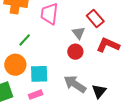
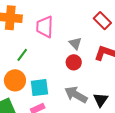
red rectangle: (95, 19) -> (102, 21), moved

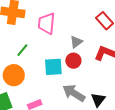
gray triangle: (75, 43) -> (76, 42), turned 32
cyan square: (39, 88) -> (53, 67), moved

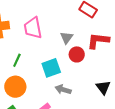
red circle: (73, 61) -> (77, 54), moved
gray arrow: (74, 93) -> (63, 90), moved, size x0.7

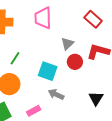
pink trapezoid: (33, 28) -> (43, 18), moved
cyan square: (51, 68) -> (48, 71), turned 30

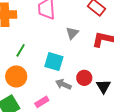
red circle: (75, 62) -> (84, 78), moved

